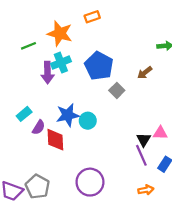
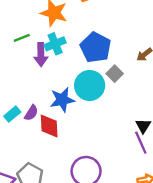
green line: (29, 46) -> (22, 38), moved
cyan rectangle: (24, 114) -> (12, 114), moved
cyan circle: (88, 121) -> (90, 85), moved, size x1.6

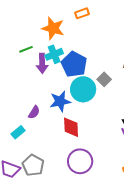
blue pentagon: (96, 47) -> (74, 64), moved
cyan rectangle: (12, 114) -> (18, 132), moved
red diamond: (49, 126) -> (71, 127), moved

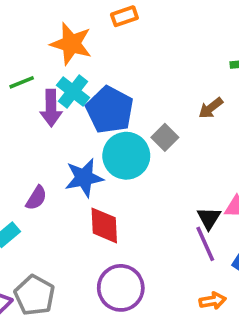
cyan cross: (54, 54) -> (73, 91), turned -30

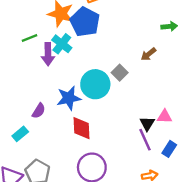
blue pentagon: (110, 110) -> (85, 22), moved

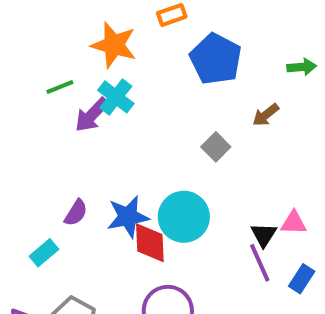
blue pentagon: (85, 22) -> (216, 59), moved
purple arrow: (48, 54) -> (92, 115), turned 45
cyan circle: (95, 84) -> (184, 217), moved
blue star: (69, 98) -> (128, 217), moved

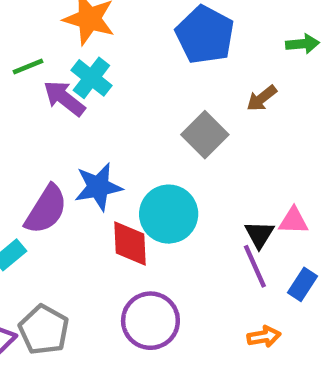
purple arrow: (92, 115) -> (64, 98), turned 84
gray square: (216, 147) -> (205, 135), size x1.4
purple semicircle: (76, 213) -> (46, 209), size x1.6
blue star: (128, 217) -> (98, 187), moved

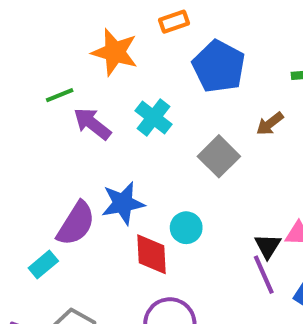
cyan cross: (91, 78) -> (154, 118), moved
cyan circle: (169, 214) -> (186, 228), size x0.6

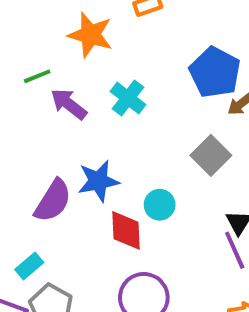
blue pentagon: (219, 66) -> (215, 72), moved
gray square: (219, 156) -> (211, 155), moved
cyan rectangle: (43, 264) -> (29, 266), moved

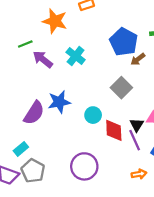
red diamond: (126, 230) -> (114, 130), moved

